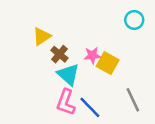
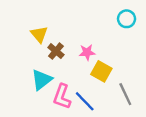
yellow triangle: (42, 36) -> (39, 34), turned -36
yellow square: (108, 63) -> (101, 71), moved
cyan triangle: (68, 74) -> (42, 80), moved, turned 40

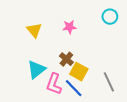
brown cross: (56, 51) -> (66, 59), moved
pink star: (87, 52) -> (69, 27), moved
yellow square: (101, 71) -> (79, 72), moved

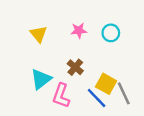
cyan circle: (110, 17) -> (111, 33), moved
yellow square: (79, 72) -> (106, 84), moved
blue line: (74, 88) -> (97, 98), moved

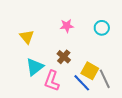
cyan circle: (111, 33) -> (102, 28), moved
yellow triangle: (39, 34) -> (27, 37), moved

